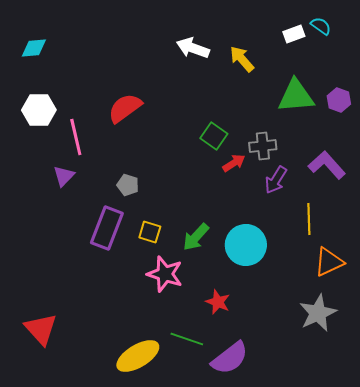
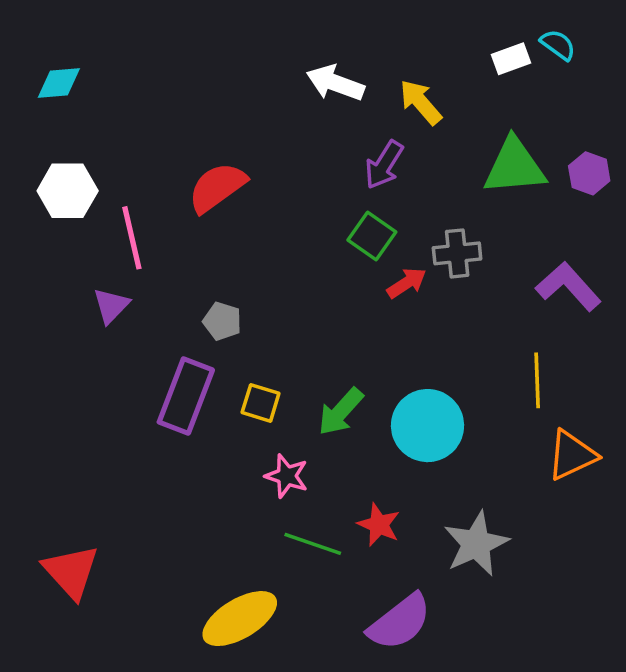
purple arrow: (276, 180) -> (384, 165), moved
pink star: (165, 274) -> (287, 476), size x0.7
gray star: (318, 313) -> (476, 544), moved
green line: (187, 339) -> (313, 544), moved

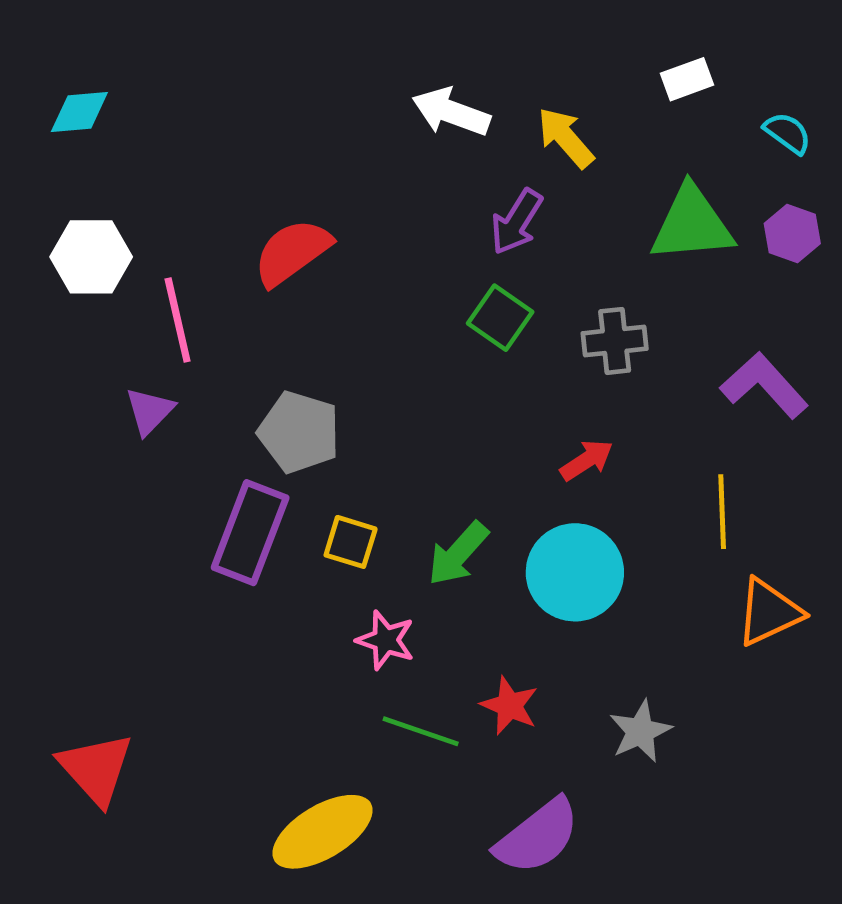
cyan semicircle: (558, 45) -> (788, 133), moved
red arrow: (407, 283) -> (587, 460), moved
gray pentagon: (222, 321) -> (299, 432), size x1.6
gray star: (476, 544) -> (640, 731), size x0.7

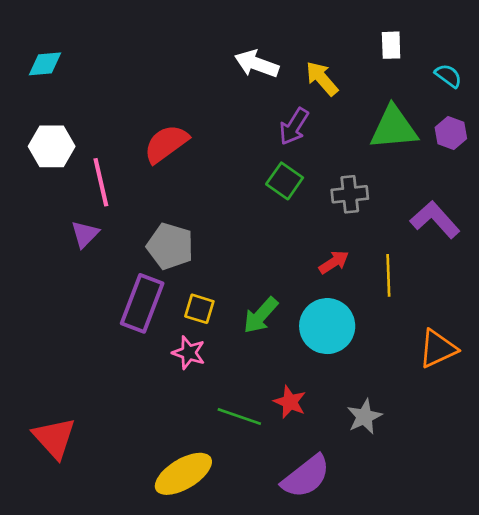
white rectangle: (687, 79) -> (391, 45), turned -72
yellow line: (722, 512) -> (388, 275), moved
pink star: (386, 640) -> (189, 353), moved

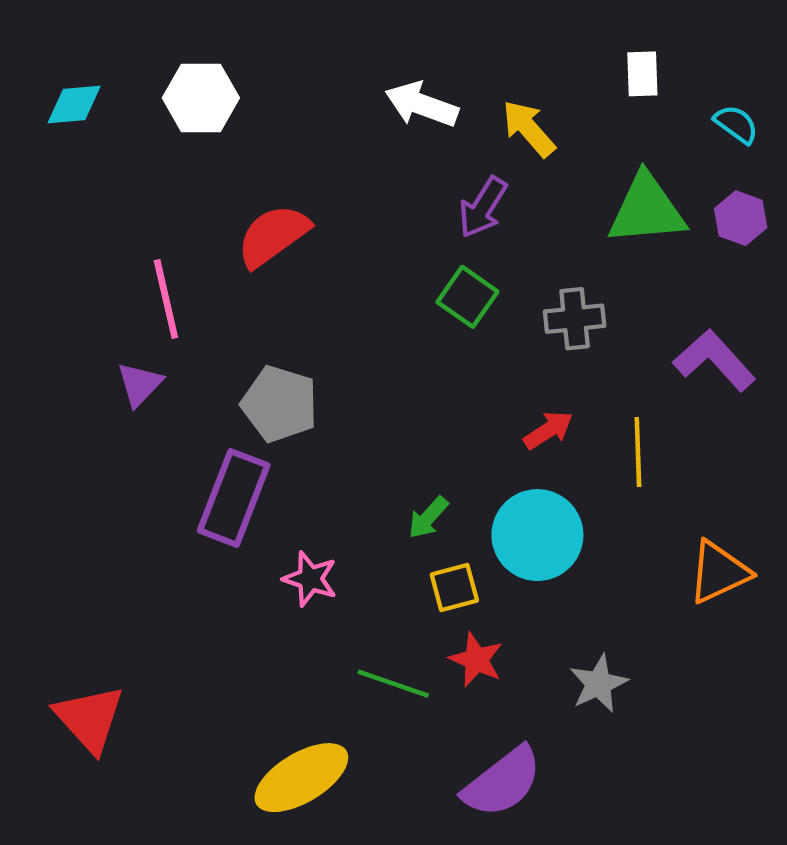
white hexagon: (52, 146) -> (201, 98), moved
yellow square: (199, 309) -> (454, 587), moved, turned -32
green arrow: (261, 315) -> (428, 518), size x0.7

